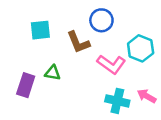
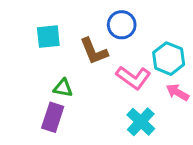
purple rectangle: (26, 85) -> (53, 117), moved
pink arrow: (147, 96) -> (177, 92), moved
cyan cross: (117, 101) -> (141, 122), turned 30

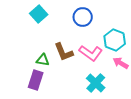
cyan square: (48, 37) -> (39, 14), moved, turned -36
brown L-shape: (94, 51) -> (64, 52), moved

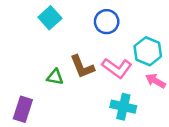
purple rectangle: (36, 80) -> (23, 109), moved
cyan cross: (96, 83) -> (123, 107), turned -30

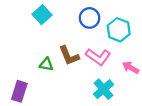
cyan hexagon: (148, 51) -> (119, 30), moved
cyan cross: (123, 107) -> (104, 89), turned 36

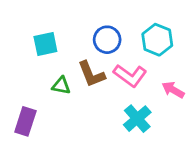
cyan square: (42, 15) -> (45, 44), moved, turned 30
blue circle: (90, 18) -> (107, 40), moved

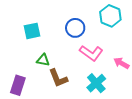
cyan hexagon: (157, 40) -> (110, 16), moved
brown L-shape: (91, 74) -> (58, 78), moved

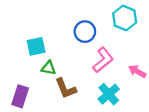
cyan square: (32, 31) -> (36, 46), moved
pink L-shape: (91, 53) -> (103, 60), turned -75

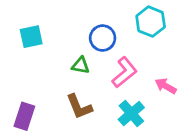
cyan square: (36, 46) -> (31, 37), moved
green triangle: (49, 68) -> (81, 65), moved

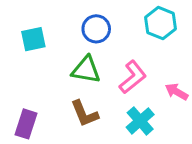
blue circle: (103, 38) -> (96, 29), moved
green triangle: (81, 65) -> (86, 70), size x1.5

